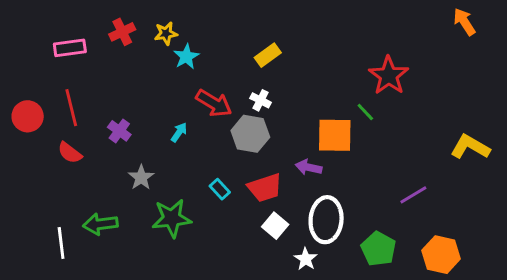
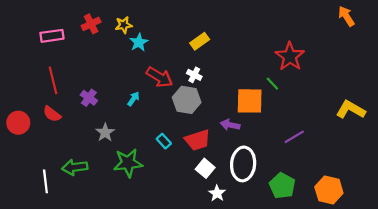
red circle: (28, 116) -> (18, 123), moved
purple line: (413, 195) -> (294, 137), moved
white star: (306, 259) -> (217, 193), moved

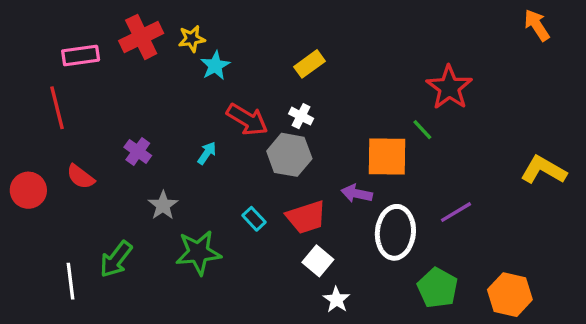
red cross: (91, 24) -> (141, 37), size x1.4
red line: (53, 80) -> (57, 108), moved
white ellipse: (243, 164) -> (395, 232), moved
green arrow: (75, 167) -> (116, 259), turned -45

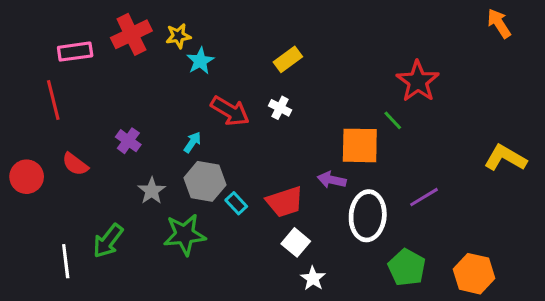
gray hexagon: (289, 155) -> (205, 181), moved

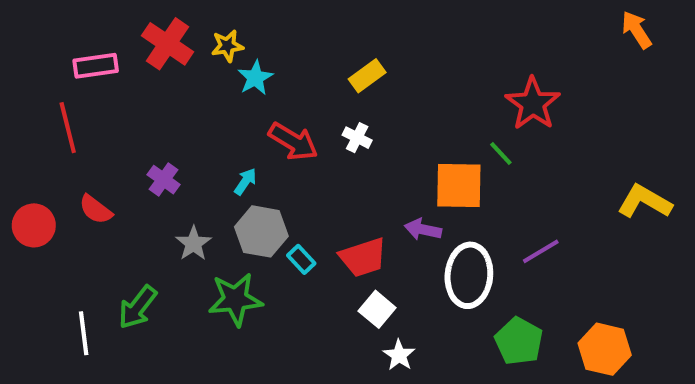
red cross: (131, 34) -> (167, 44), turned -30

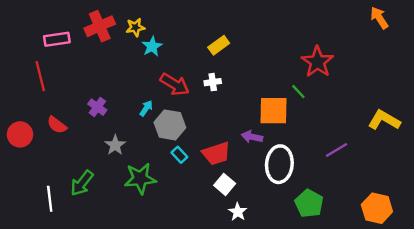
red cross: (167, 44) -> (100, 26), turned 32
white cross: (357, 138) -> (213, 82), turned -35
gray hexagon: (261, 231) -> (170, 125), moved
purple line: (541, 251) -> (336, 150), moved
orange hexagon: (605, 349) -> (377, 208), moved

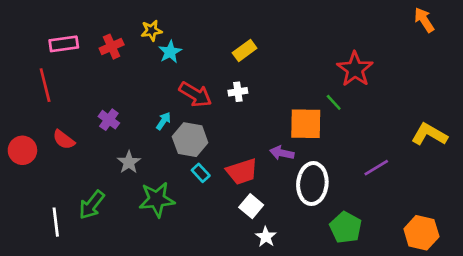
red cross: (100, 26) -> (112, 47), moved, size x0.7

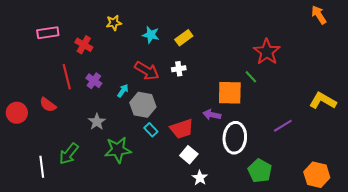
red cross: (112, 47) -> (84, 45), moved, turned -36
cyan star: (170, 52) -> (151, 35), moved, turned -30
red line: (45, 85) -> (67, 77), moved
purple cross: (109, 120) -> (94, 81), moved

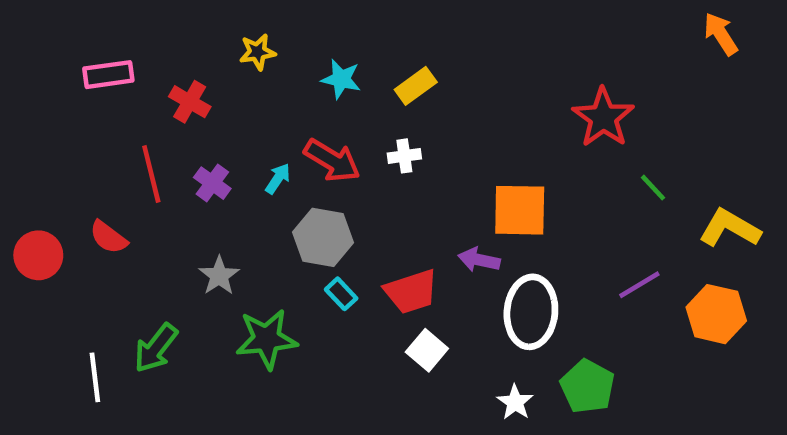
green line: (251, 77) -> (653, 188), moved
cyan arrow: (123, 91) -> (278, 179), moved
orange hexagon: (317, 175) -> (716, 314), moved
white star: (200, 178) -> (515, 402), moved

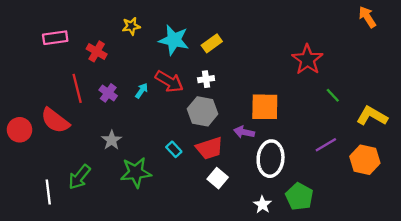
cyan star: (341, 79) -> (174, 40), size x1.5
red semicircle: (108, 237) -> (55, 121), size x1.5
gray hexagon: (323, 237) -> (203, 111), moved

